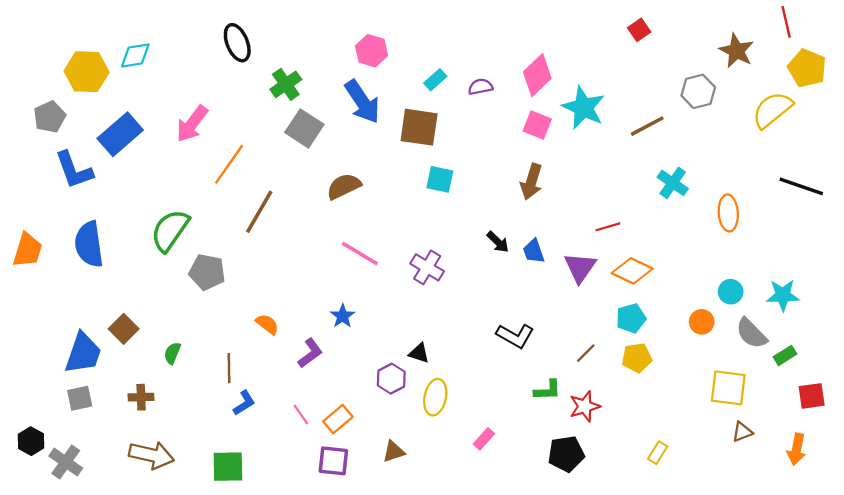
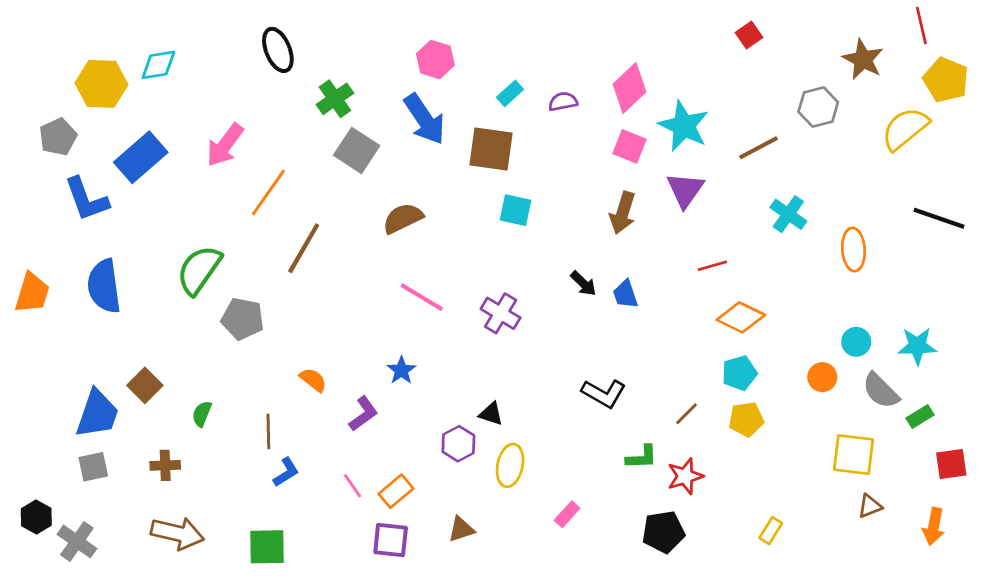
purple triangle: (580, 267) -> (685, 190), moved

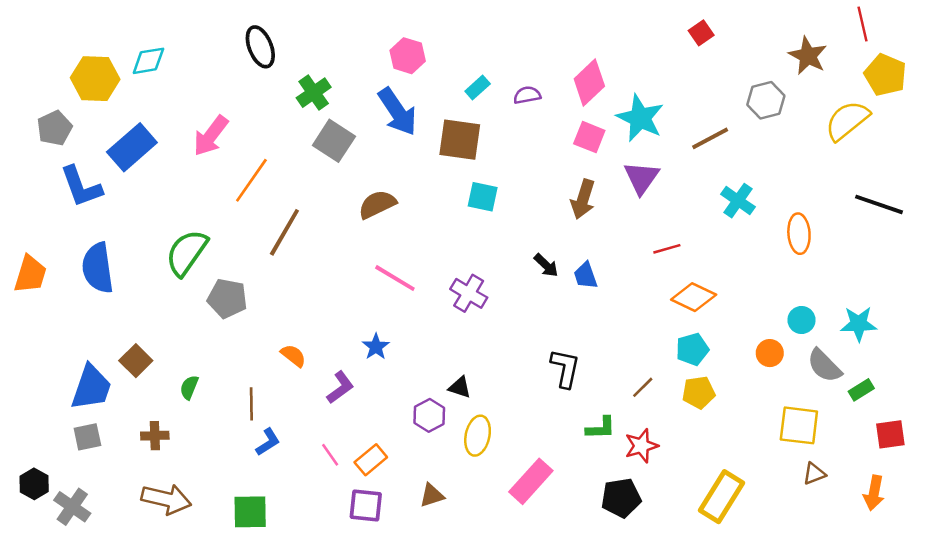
black L-shape: (604, 393) -> (565, 368), turned -108
pink rectangle: (567, 514) -> (531, 481), size x1.8
yellow rectangle: (771, 531) -> (721, 497), size x2.0

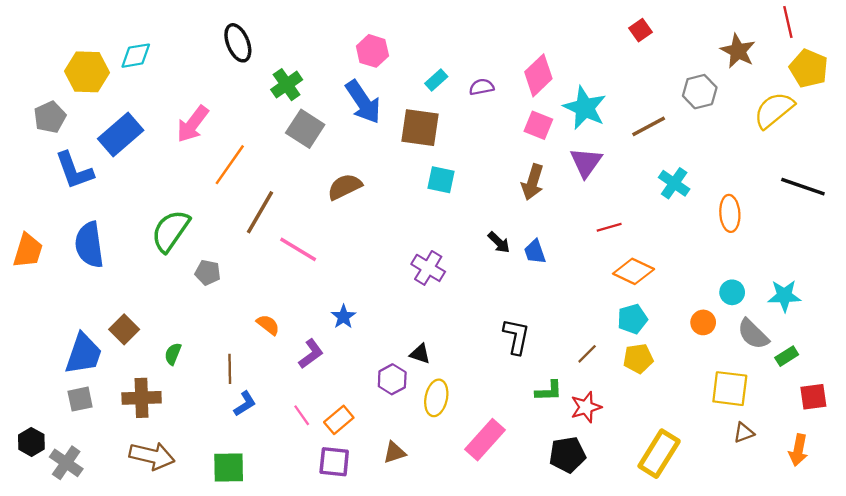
pink line: (395, 278) -> (298, 249), moved
gray pentagon: (227, 298) -> (208, 273), size x0.7
brown cross: (155, 436) -> (142, 398), size x1.5

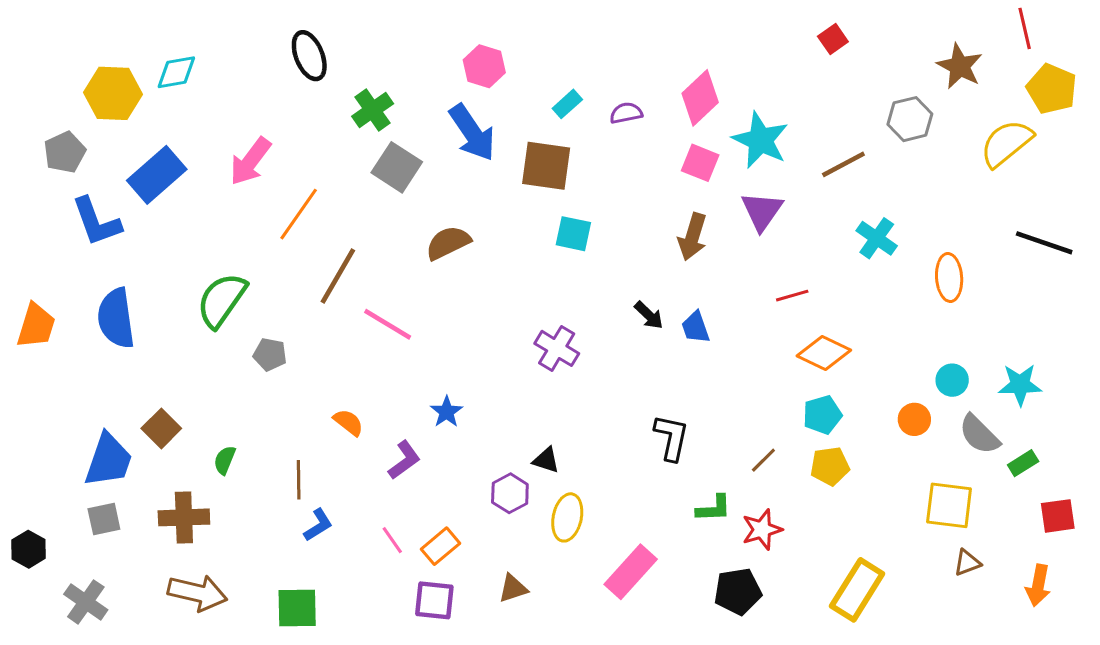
black hexagon: (31, 442) -> (28, 549), moved

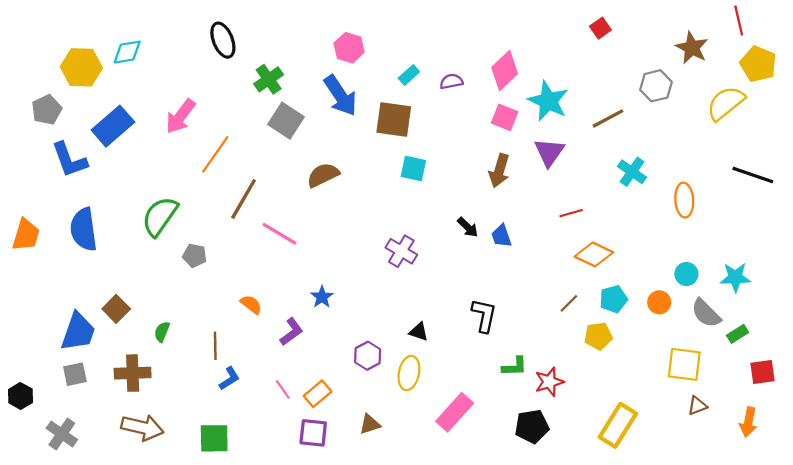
cyan pentagon: (822, 415) -> (614, 299), moved
black triangle: (546, 460) -> (419, 332), moved
brown line: (763, 460) -> (569, 303), moved

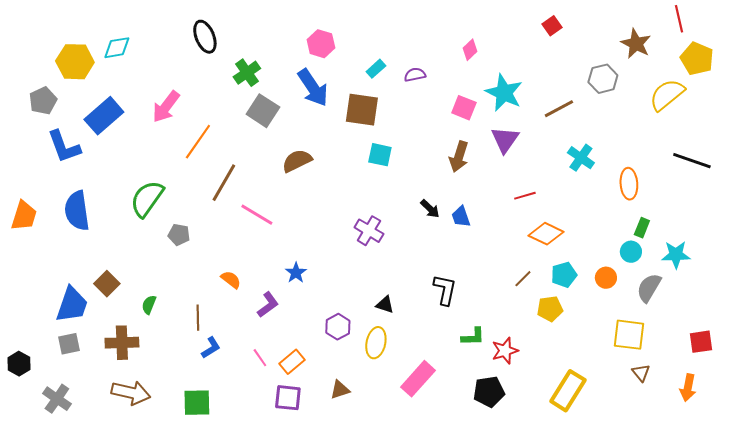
pink diamond: (505, 71) -> (470, 50), moved, size x0.6
gray semicircle: (706, 313) -> (649, 288), turned 76
green rectangle: (738, 334) -> (642, 228), moved, turned -36
brown triangle: (697, 406) -> (641, 373), turned -48

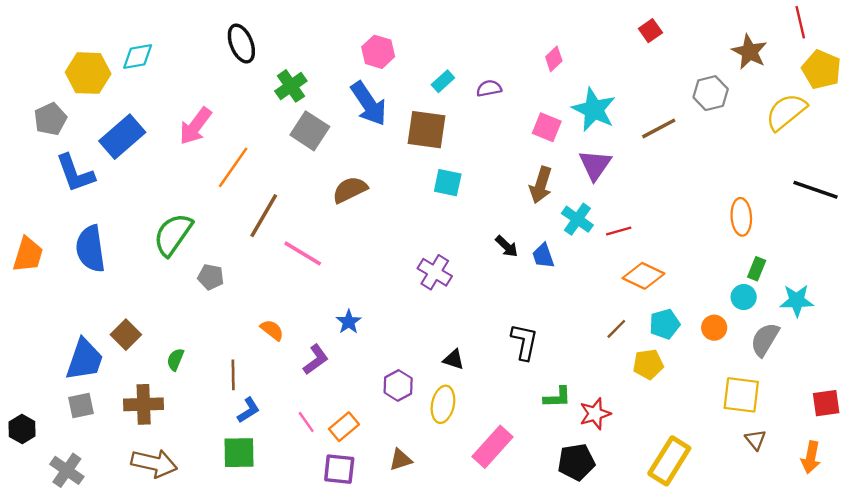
cyan cross: (581, 158) -> (577, 219), moved
green square: (197, 403) -> (239, 453), moved

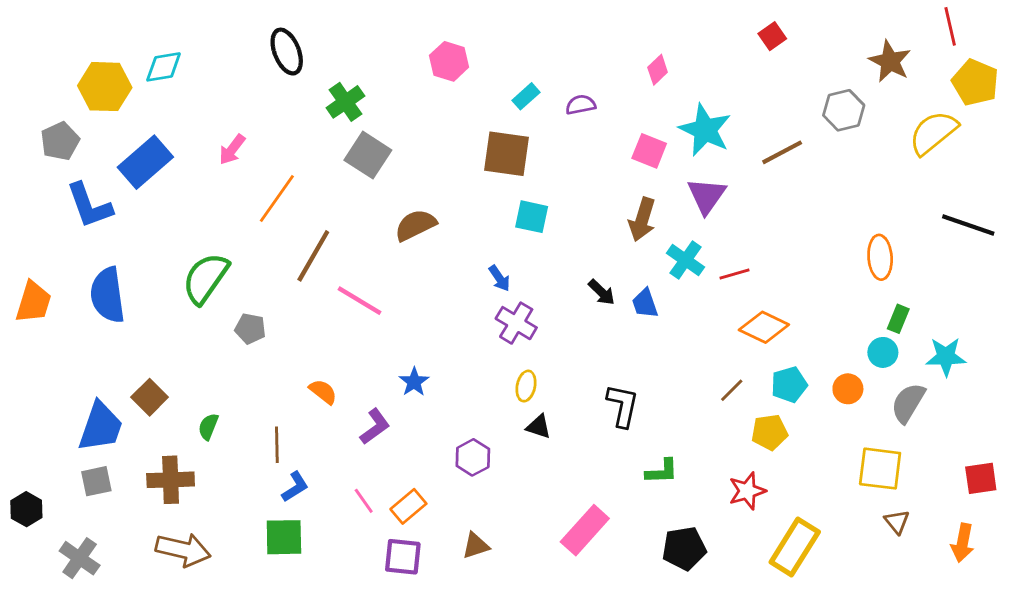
blue arrow: (369, 104) -> (499, 278), moved, size x0.5
pink arrow: (195, 126) -> (232, 150), size x0.7
yellow ellipse: (443, 404) -> (526, 386), moved, size x0.7
red star: (595, 414) -> (747, 491), moved

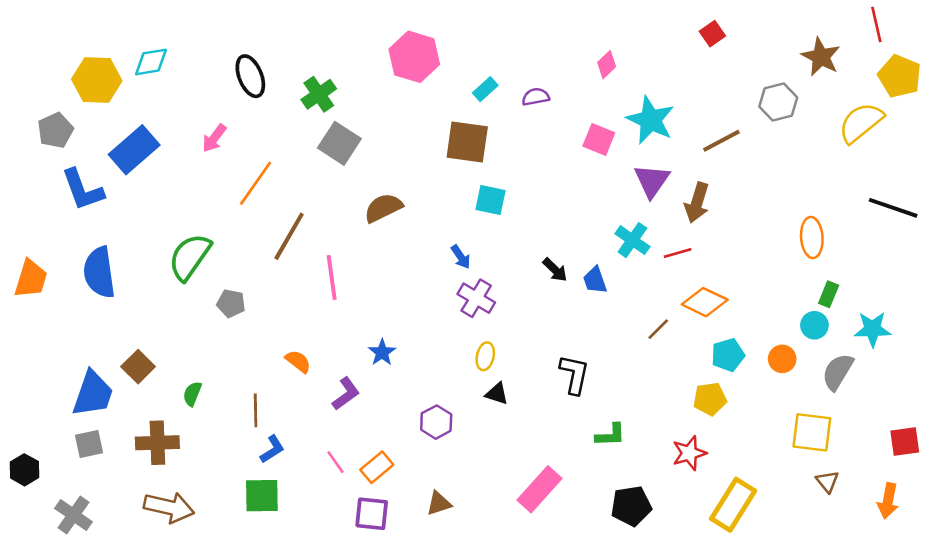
black ellipse: (287, 52) -> (250, 76), moved
pink hexagon: (449, 61) -> (414, 57), size x1.4
brown arrow: (642, 219) -> (697, 203), moved
pink line: (359, 301) -> (332, 278), turned 51
brown line: (732, 390) -> (658, 329), moved

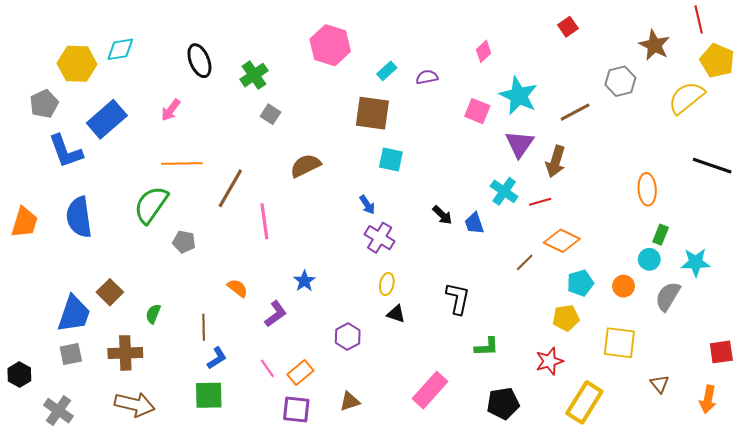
gray square: (339, 143) -> (270, 114), size x0.6
orange line: (256, 183) -> (182, 164), moved, turned 54
yellow square: (812, 432) -> (619, 343), moved

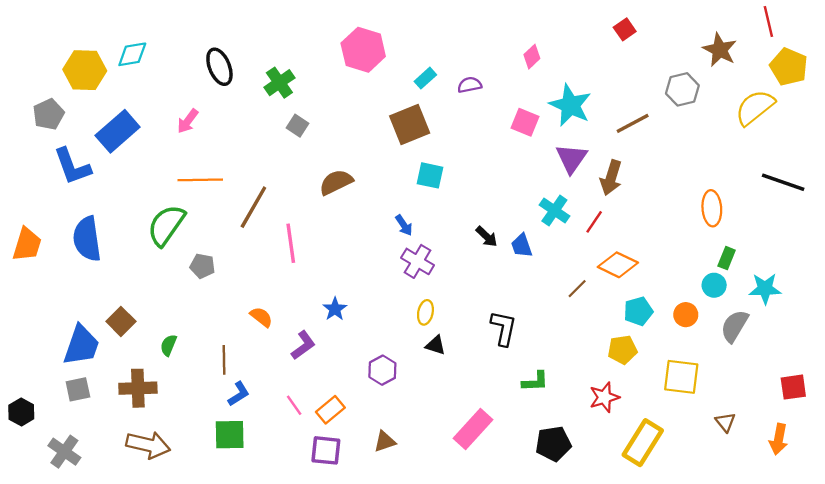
brown square: (372, 113) -> (410, 124), turned -30
red line: (540, 202) -> (594, 222), turned -40

